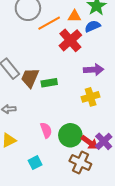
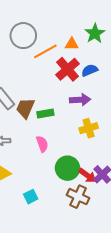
blue semicircle: (93, 26) -> (90, 70), moved
purple arrow: (94, 70) -> (80, 100), moved
pink semicircle: (46, 130) -> (42, 144), moved

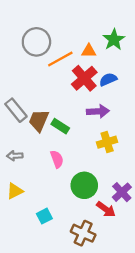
green rectangle: (45, 113) -> (60, 126), turned 42
red arrow: (87, 175) -> (106, 209), moved
brown cross: (78, 197) -> (83, 233), moved

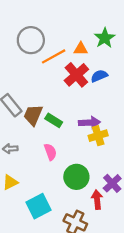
purple arrow: (98, 111) -> (89, 123), moved
red arrow: (106, 209) -> (97, 200), turned -132
cyan square: (44, 216) -> (38, 206), size x1.6

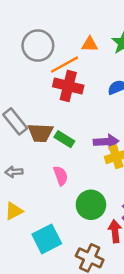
orange triangle: (81, 49) -> (90, 44), moved
red cross: (76, 75) -> (68, 86), moved, turned -35
brown trapezoid: (33, 115) -> (40, 133), turned -110

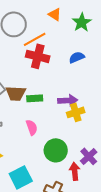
orange triangle: (90, 44) -> (55, 14), moved, turned 32
green rectangle: (64, 139) -> (35, 98), turned -35

